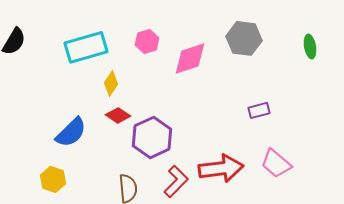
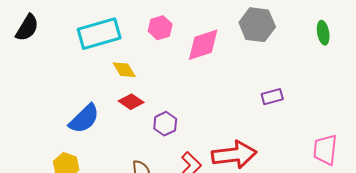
yellow diamond: (111, 83) -> (124, 70), turned -65
purple hexagon: (152, 137) -> (165, 124), size x0.6
pink trapezoid: (276, 163) -> (325, 150), moved, turned 56

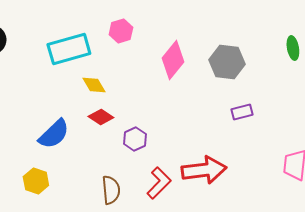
gray hexagon: (257, 25) -> (227, 62), moved
pink hexagon: (160, 28) -> (121, 31), moved
pink diamond: (203, 45) -> (173, 60), turned -33

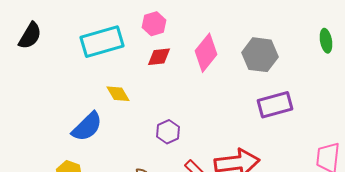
yellow diamond: (94, 85) -> (118, 94), moved
purple rectangle: (242, 112) -> (275, 105), size x1.6
red diamond: (101, 117) -> (159, 57), moved, turned -40

